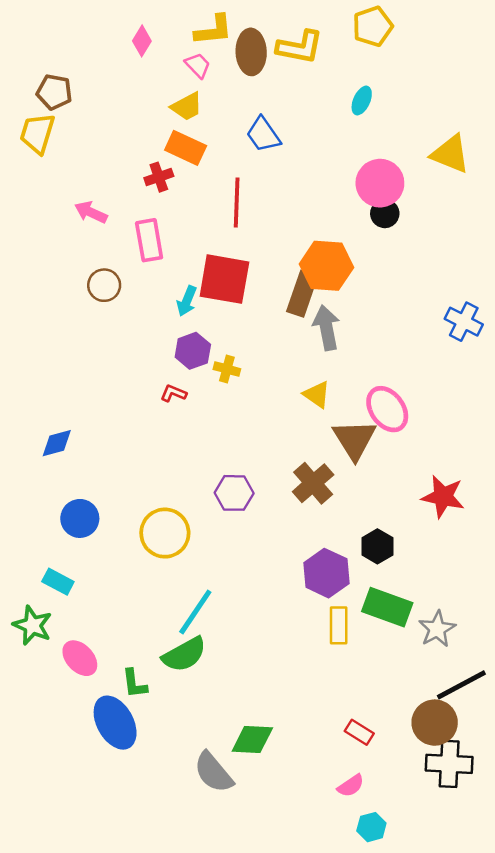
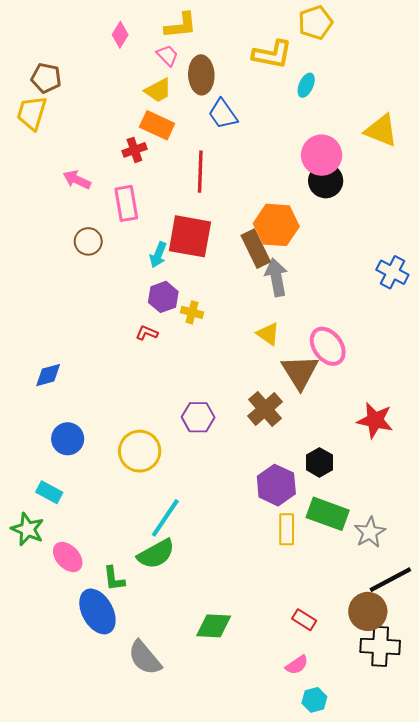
yellow L-shape: (300, 47) -> (272, 54), moved
brown ellipse: (251, 52) -> (201, 75), moved
black circle: (385, 214) -> (326, 181), size x1.4
brown rectangle: (302, 294) -> (256, 249), turned -45
gray semicircle: (213, 772) -> (145, 658), moved

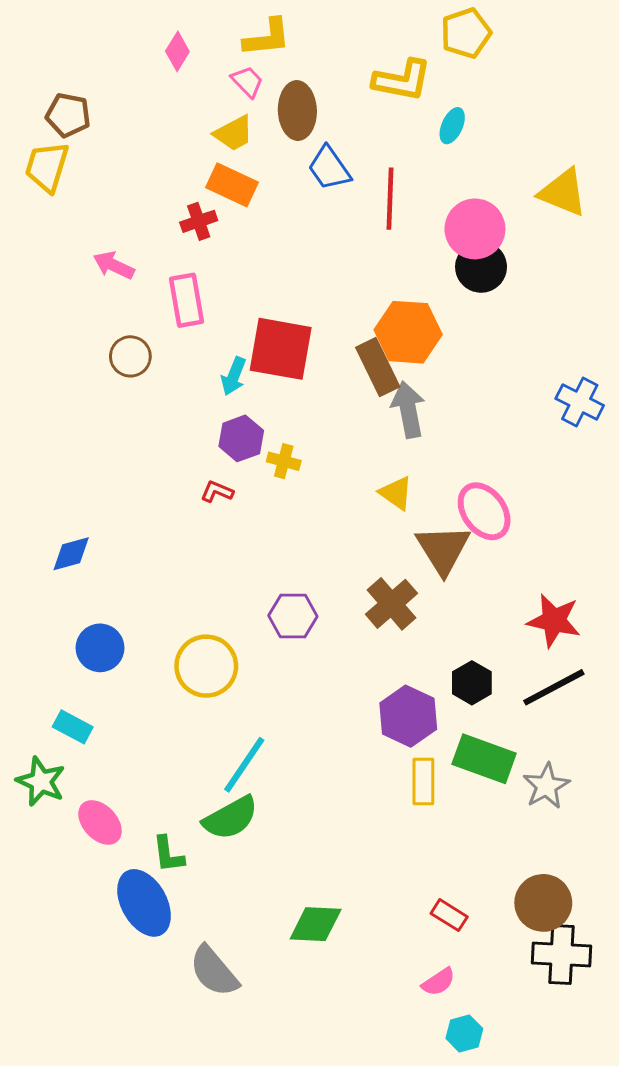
red line: (200, 172) -> (390, 199), moved
black line: (390, 580) -> (554, 687), moved

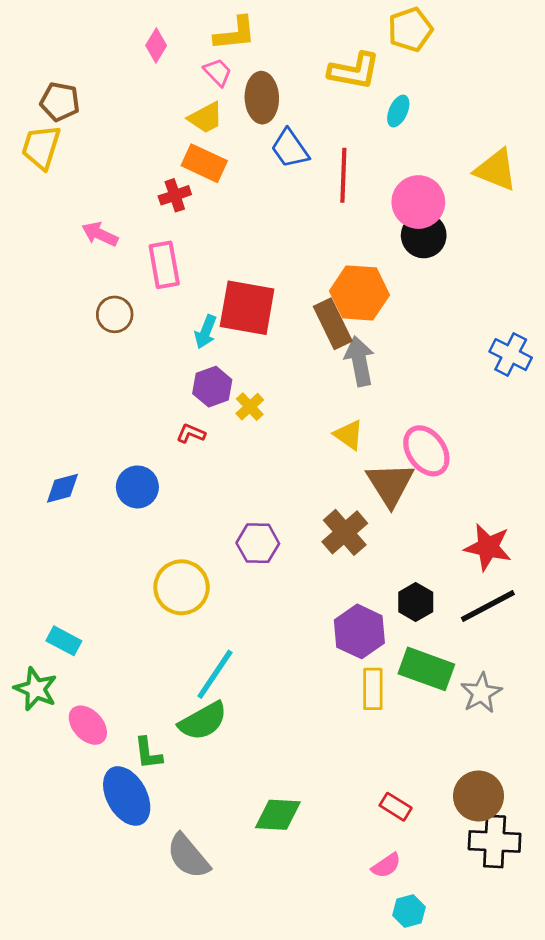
yellow cross: (284, 461) -> (250, 407), turned 32
blue circle: (100, 648) -> (137, 487), moved

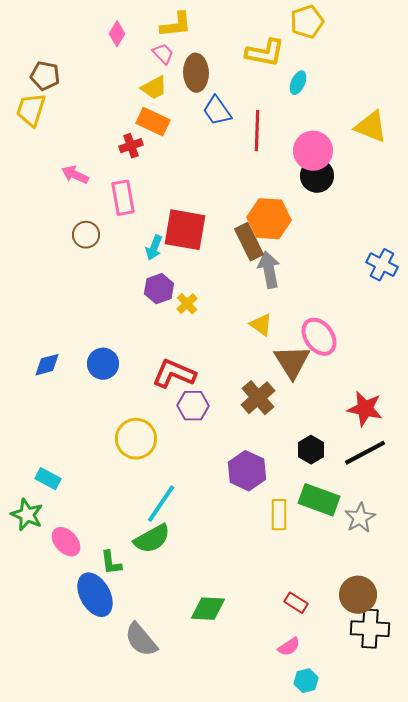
red L-shape: (191, 433) -> (174, 374), moved, size x2.0
purple hexagon: (359, 631) -> (247, 471), moved

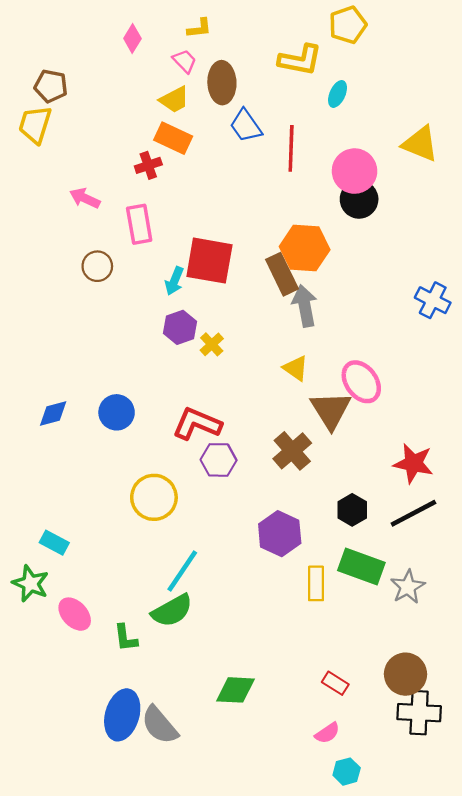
yellow L-shape: (176, 25) -> (199, 28), size x0.7
blue ellipse: (95, 595) -> (122, 715), moved, turned 45

